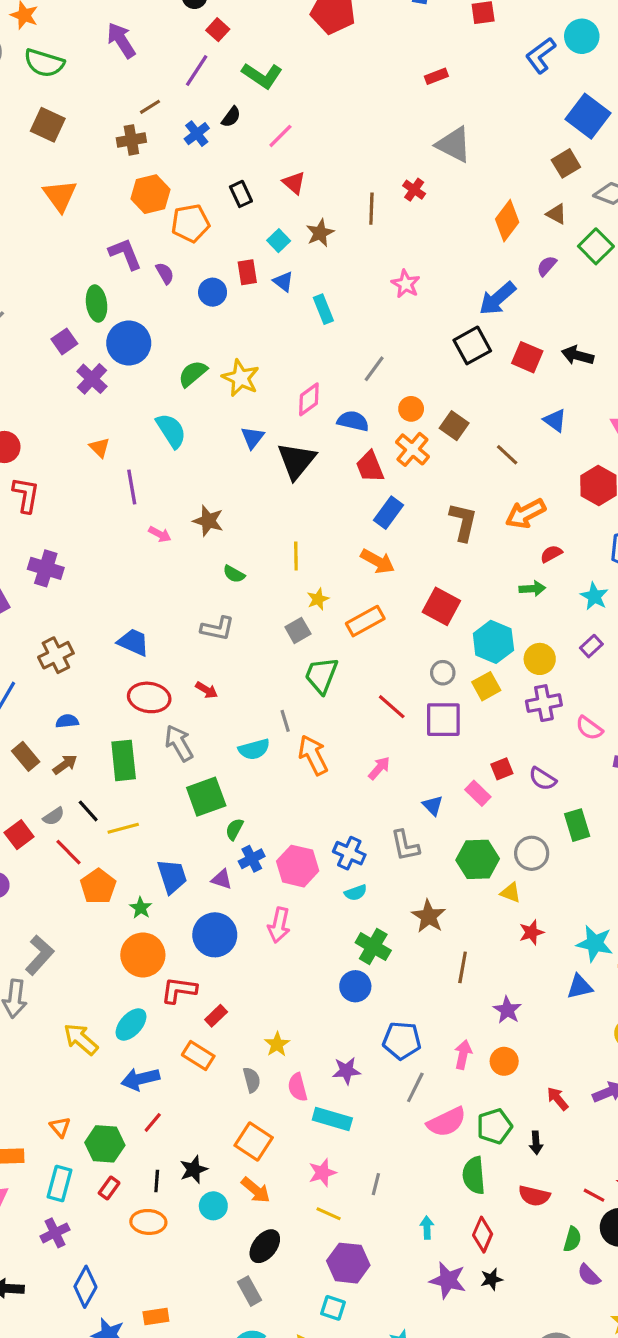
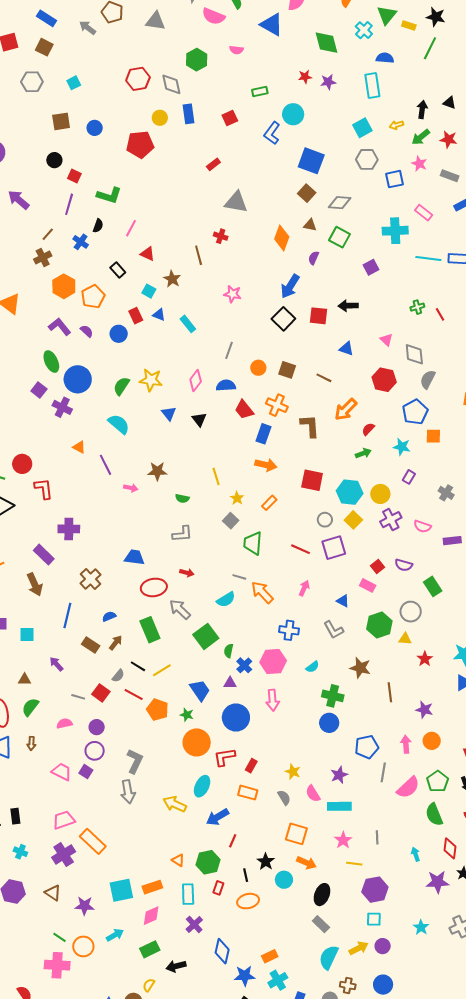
orange cross: (412, 449) -> (277, 405), moved
black triangle: (296, 461) -> (199, 419), size x0.6
orange rectangle: (365, 621) -> (269, 503), size x0.7
gray line: (285, 721) -> (239, 577), turned -40
blue cross: (349, 853) -> (289, 630), moved

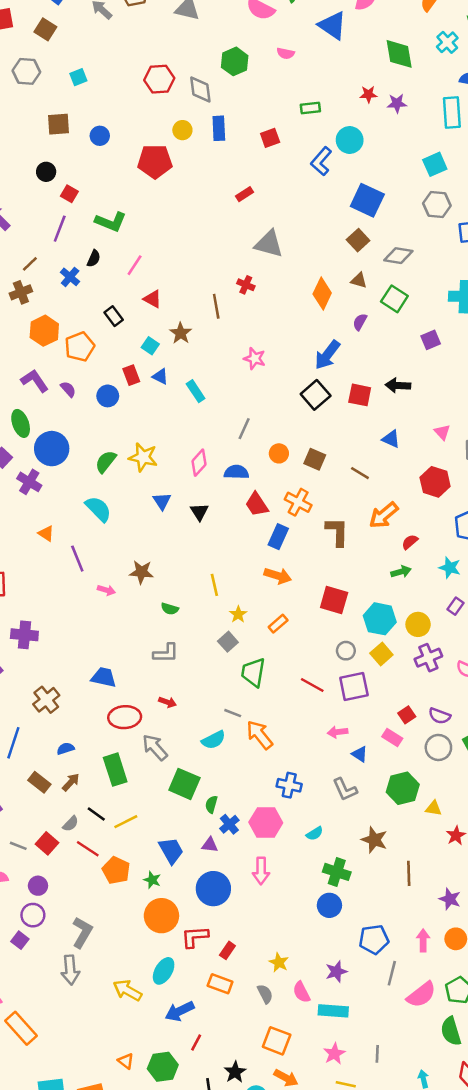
pink arrow: (304, 588) -> (338, 732), moved, turned -126
gray circle: (411, 612) -> (438, 747), moved
green square: (206, 636) -> (184, 784), turned -35

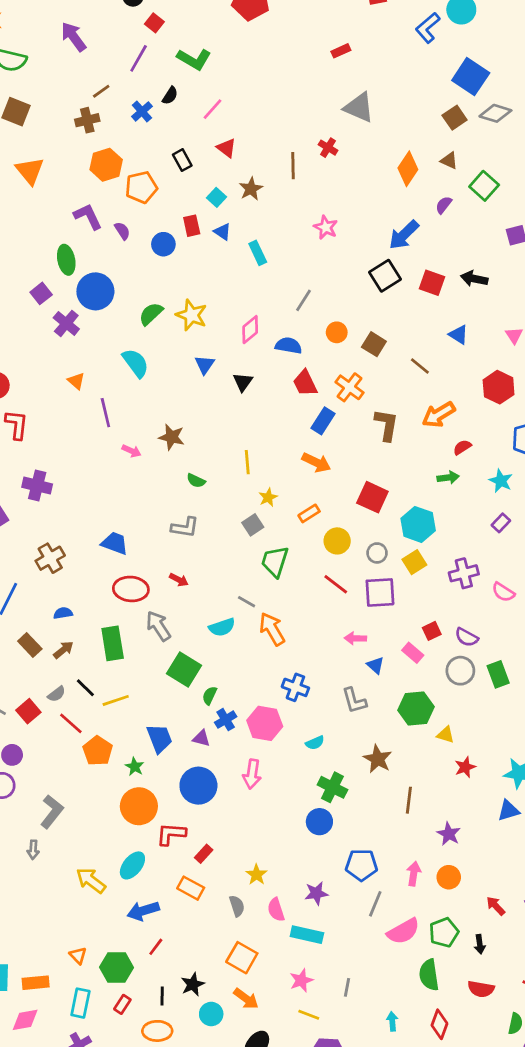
gray diamond: (398, 256) -> (495, 113), moved
yellow circle: (418, 624) -> (337, 541), moved
gray arrow: (70, 970) -> (33, 850), size x0.6

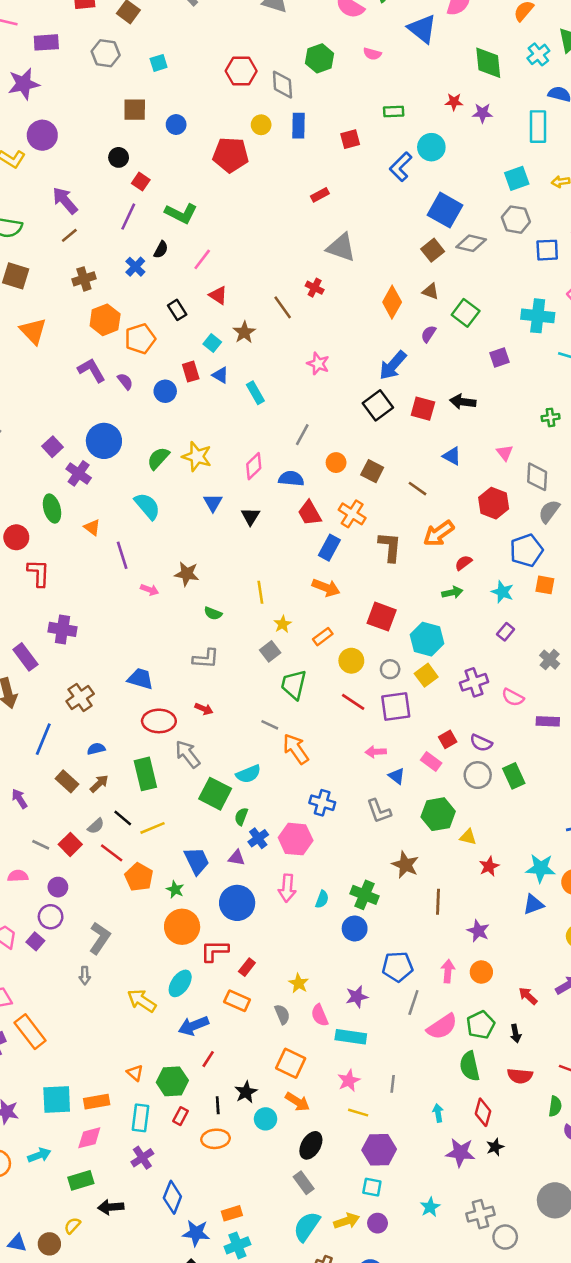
brown line: (101, 91) -> (69, 235), moved
brown line: (293, 166) -> (283, 307), turned -30
green ellipse: (66, 260) -> (52, 509), moved
cyan semicircle: (222, 627) -> (248, 774), moved
cyan semicircle: (315, 743) -> (322, 899), moved, turned -42

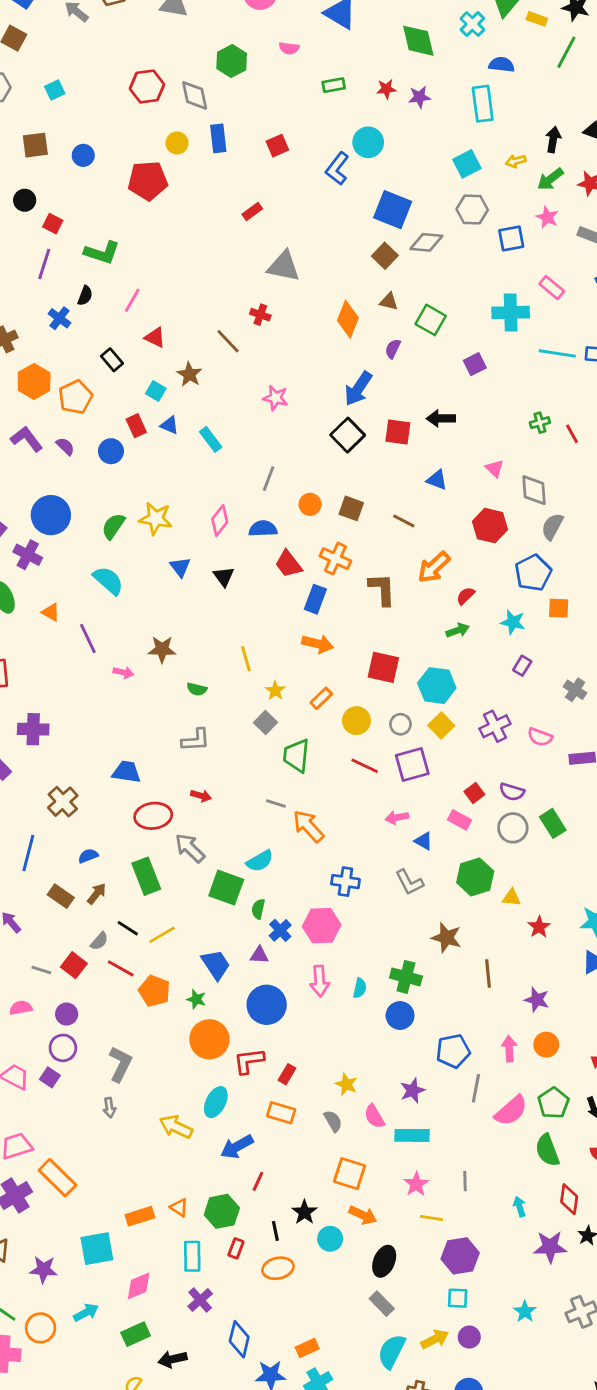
green rectangle: (394, 112) -> (334, 85), moved
orange rectangle: (97, 1102) -> (140, 1216), moved

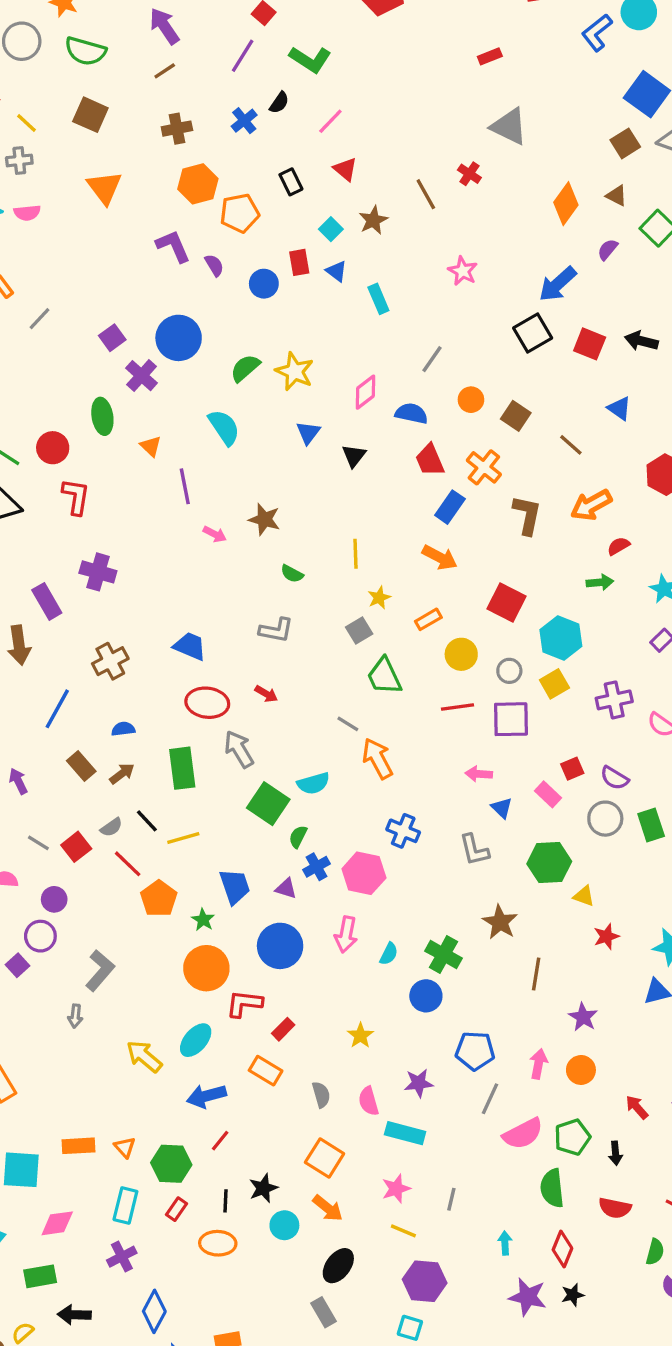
green trapezoid: (296, 756) -> (384, 676), turned -45
red line: (365, 766) -> (457, 707), turned -48
yellow star: (346, 1084) -> (360, 1036), moved

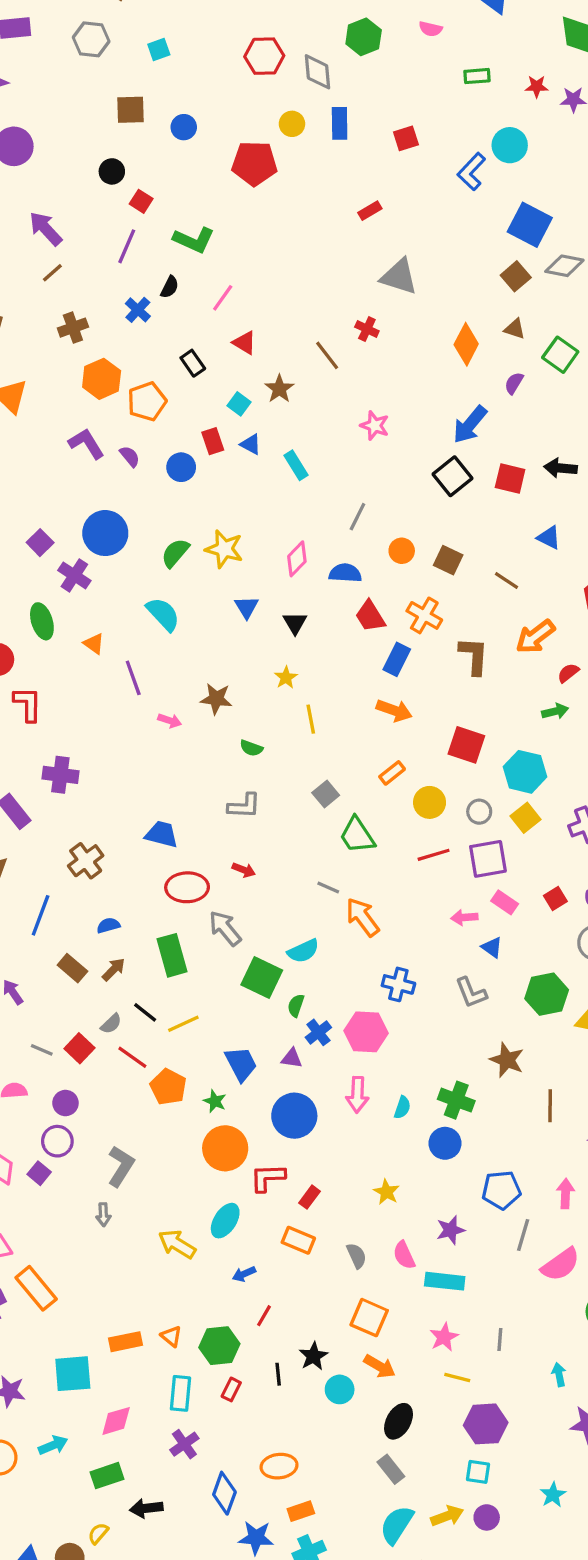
yellow star: (379, 598) -> (286, 678), moved
pink rectangle: (548, 794) -> (505, 902), moved
blue arrow: (206, 1096) -> (244, 1274), size x0.6
orange ellipse: (218, 1243) -> (279, 1466), moved

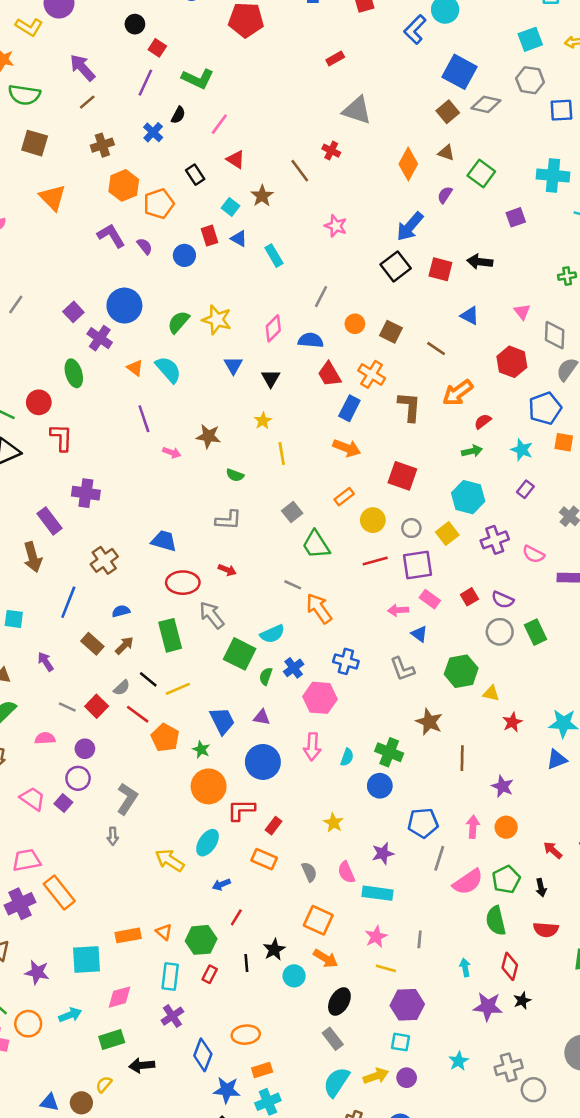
orange triangle: (94, 644) -> (135, 368), moved
cyan hexagon: (525, 772) -> (468, 497), moved
blue cross: (318, 1032) -> (294, 668), moved

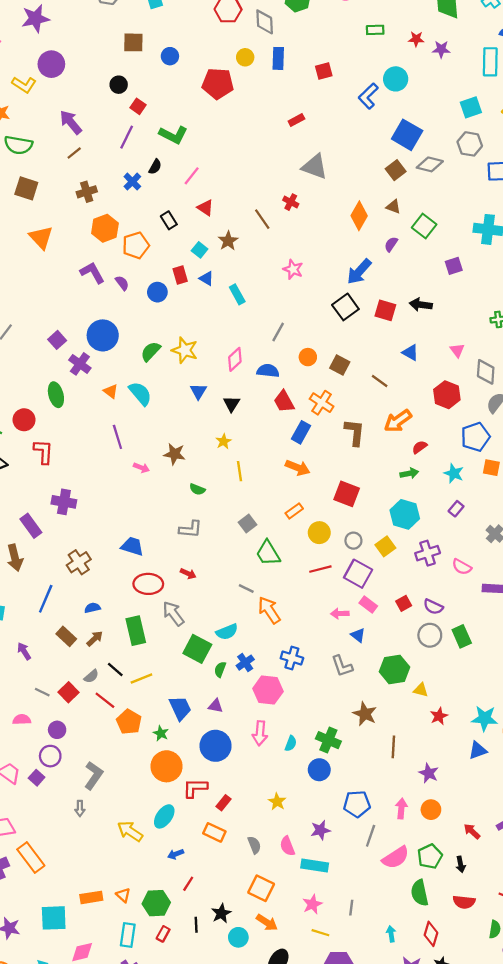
purple square: (417, 565) -> (358, 574), turned 36

